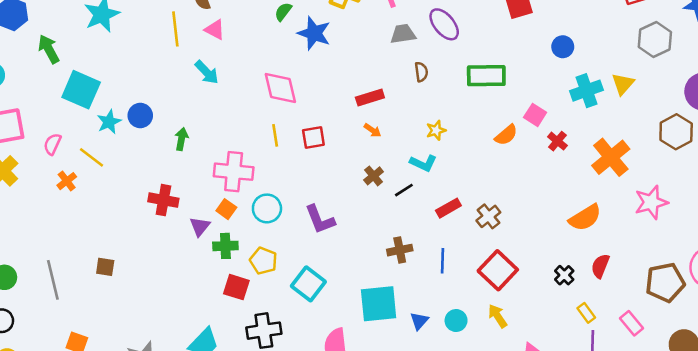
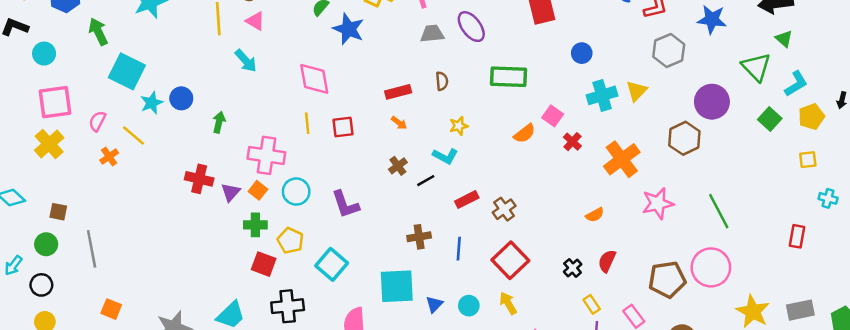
brown semicircle: (421, 72) -> (442, 81), moved
orange semicircle: (585, 218) -> (595, 215), size x0.6
purple triangle: (200, 226) -> (231, 192), moved
brown square: (105, 267) -> (58, 212), moved

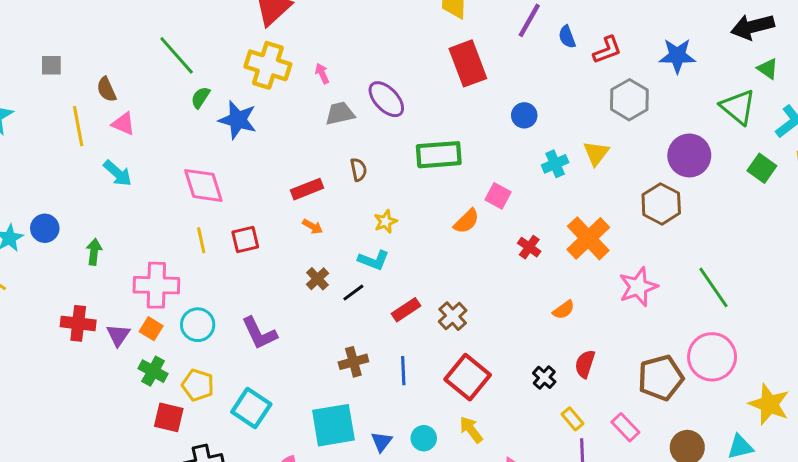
cyan cross: (602, 95) -> (555, 164), size x0.7
red cross: (572, 142) -> (529, 247), moved
green cross: (255, 225) -> (153, 371), turned 35

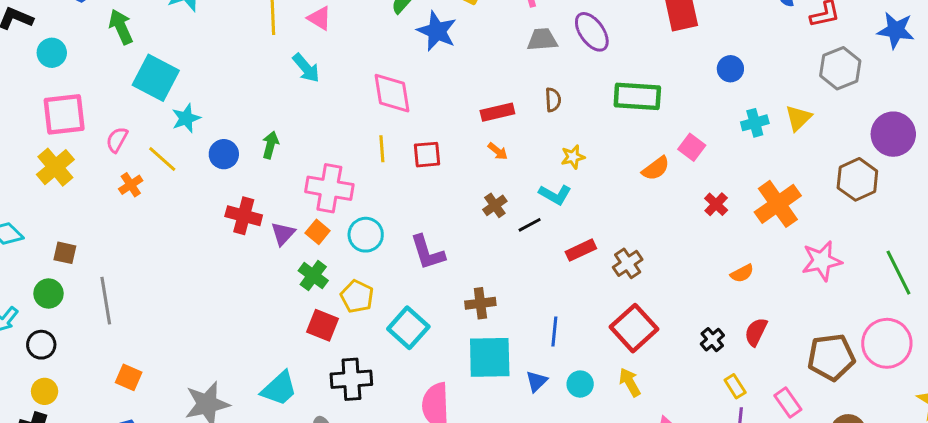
blue circle: (45, 228) -> (224, 154), moved
brown cross: (353, 362) -> (480, 303), moved
blue line: (403, 371) -> (554, 331), moved

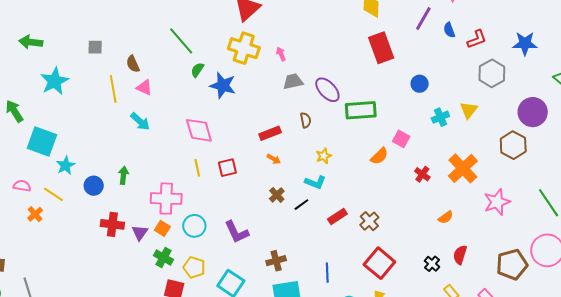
purple ellipse: (592, 32) -> (327, 90), moved
pink semicircle: (117, 140) -> (22, 186), turned 78

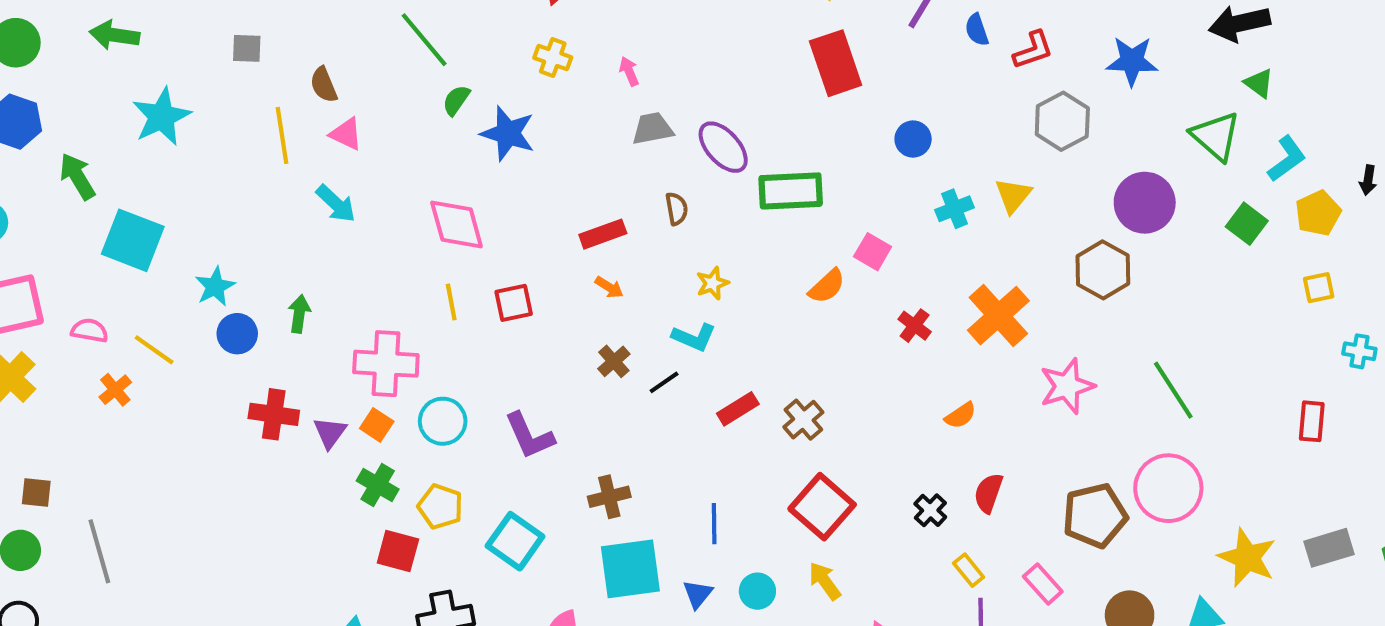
yellow cross: (244, 48) -> (553, 58), size x0.6
cyan star: (66, 165) -> (215, 287), moved

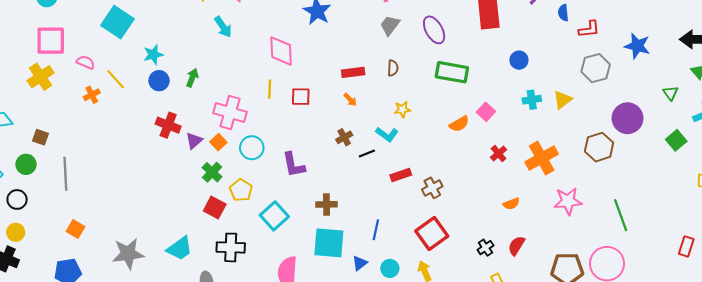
gray trapezoid: (653, 129) -> (390, 25), turned -55
green triangle: (1216, 136) -> (671, 93), size x0.6
purple ellipse: (723, 147) -> (434, 30), moved

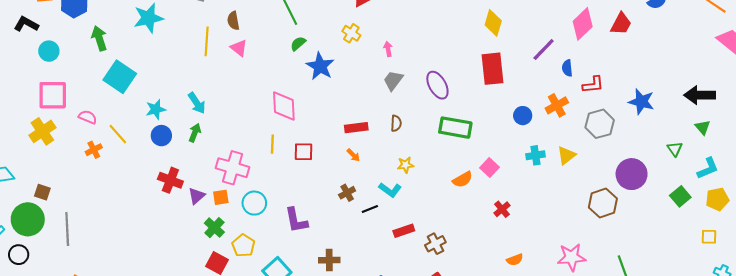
cyan arrow: (223, 27) -> (197, 103), moved
orange square: (218, 142) -> (221, 197), turned 35
orange cross: (542, 158) -> (557, 105), moved, size x0.7
green circle: (26, 164) -> (28, 219), size x1.6

